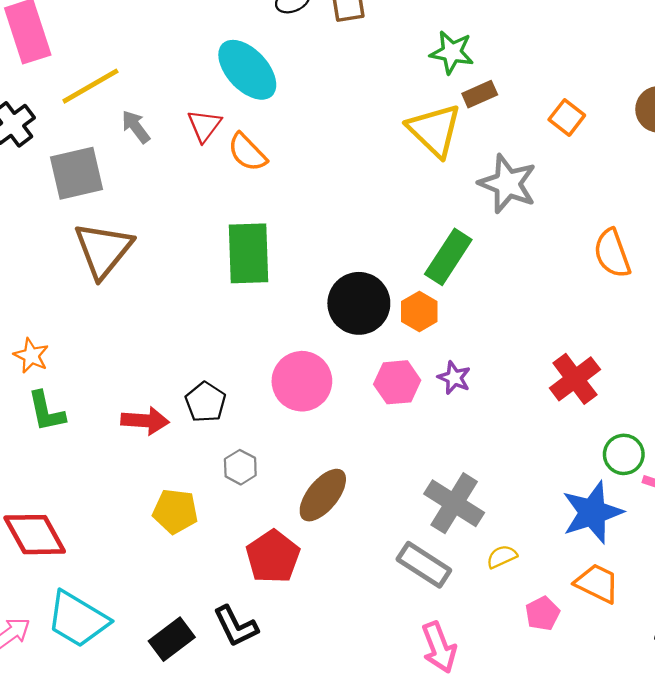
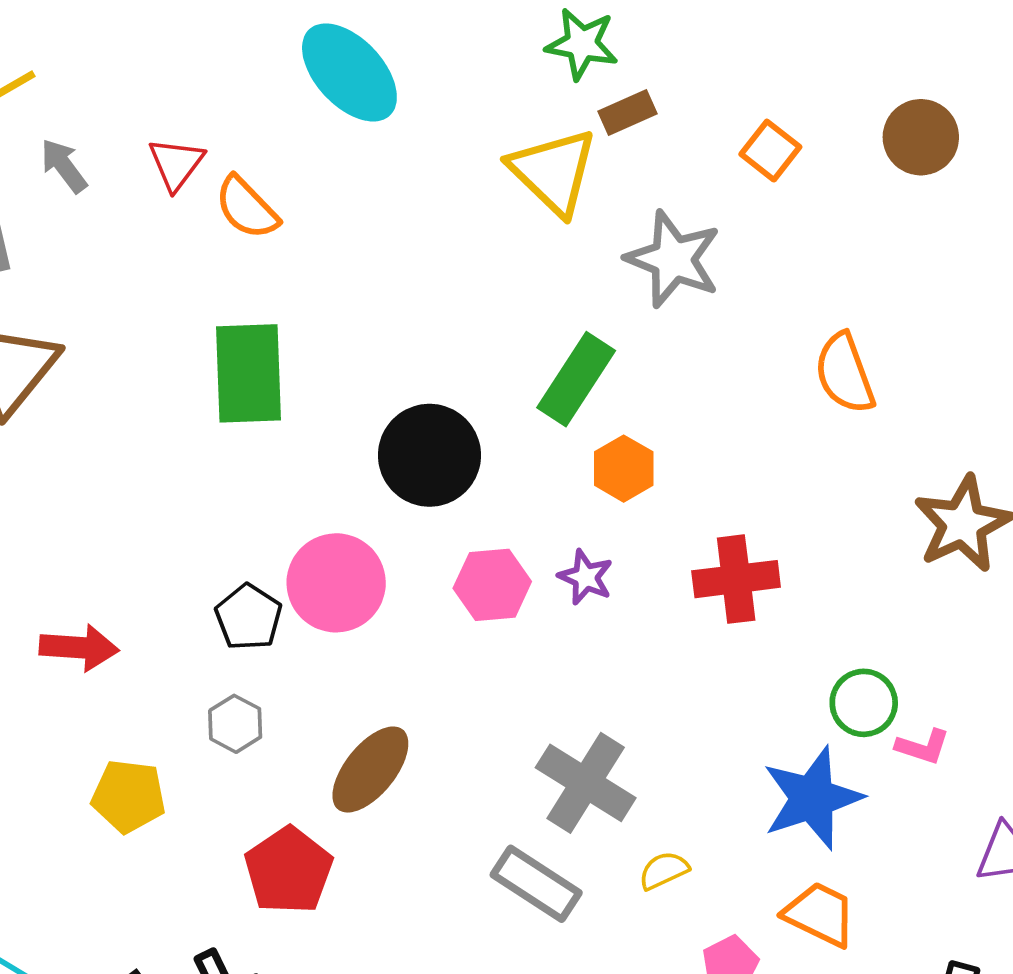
cyan ellipse: (247, 70) -> (349, 72), moved
orange hexagon: (419, 311) -> (624, 469), moved
red cross: (575, 379) -> (736, 579), moved, turned 30
black pentagon: (205, 402) -> (249, 617), moved

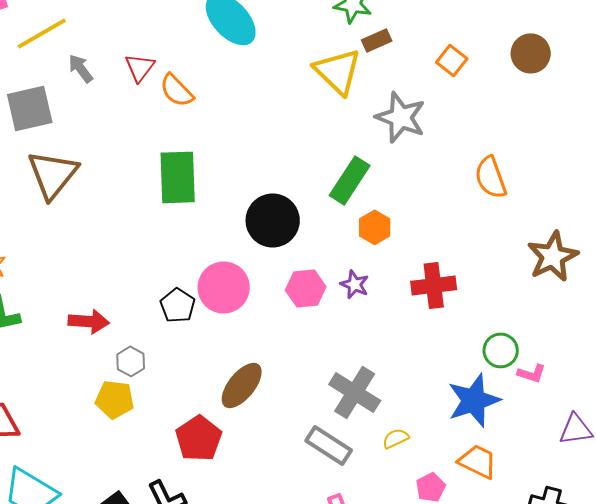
gray hexagon: (235, 724) -> (131, 361), moved

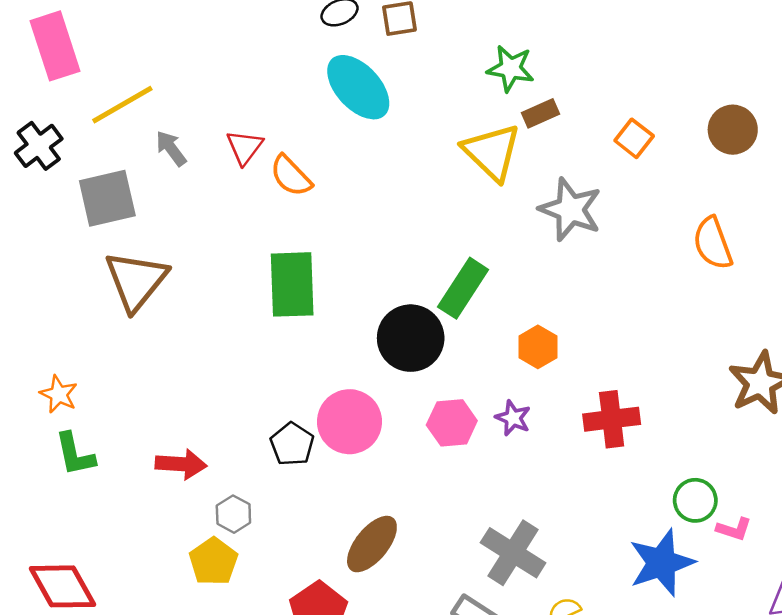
orange semicircle: (491, 177) -> (713, 243), moved
green rectangle: (350, 180) -> (463, 288), moved
yellow pentagon: (115, 399) -> (213, 561), turned 30

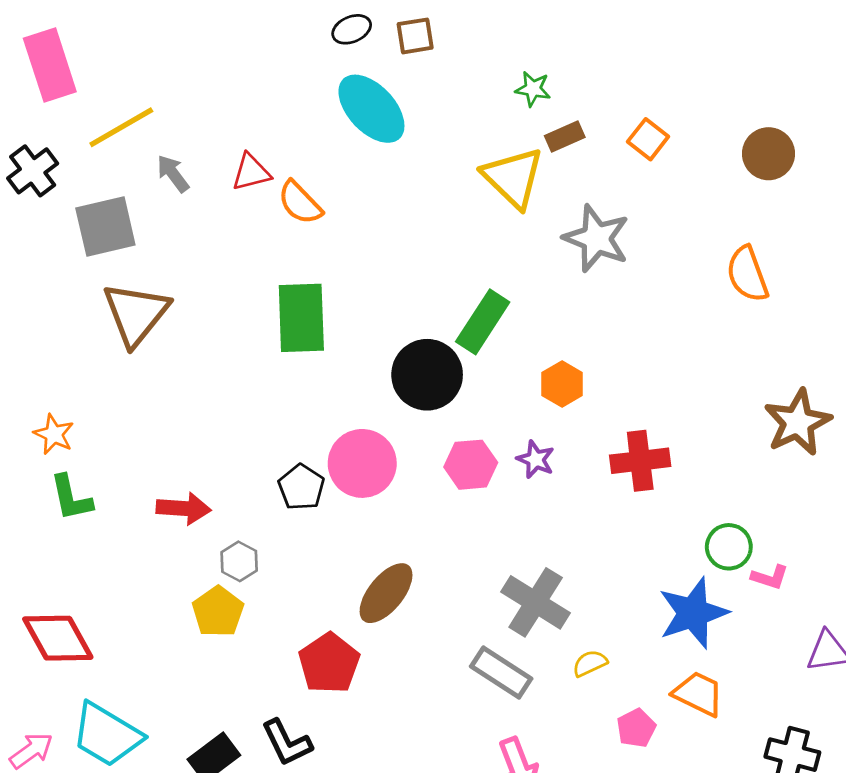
green star: (511, 68) -> (533, 89), size x0.7
orange square: (634, 138) -> (648, 139), moved
red triangle: (245, 147) -> (251, 172), turned 39

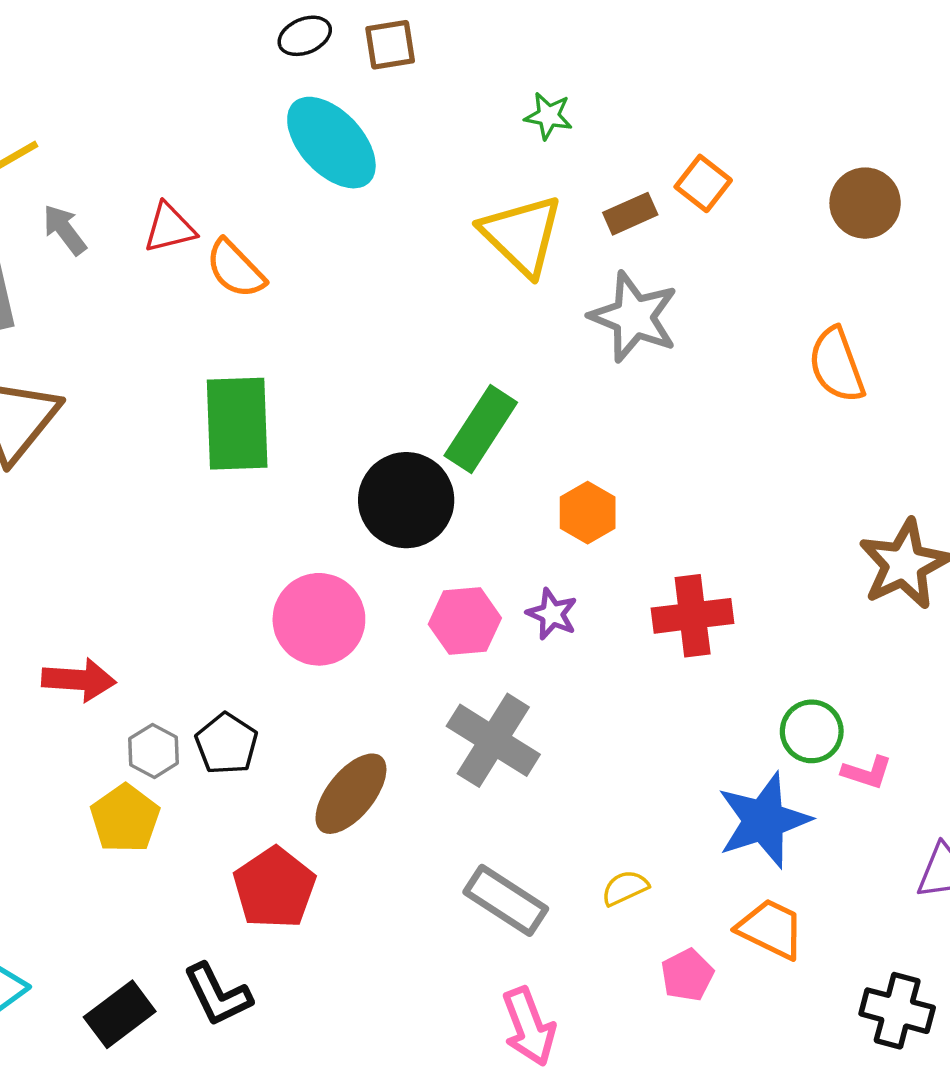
brown rectangle: (565, 137) -> (630, 214), moved
black pentagon: (301, 487) -> (226, 744), moved
gray cross: (536, 602) -> (493, 740), moved

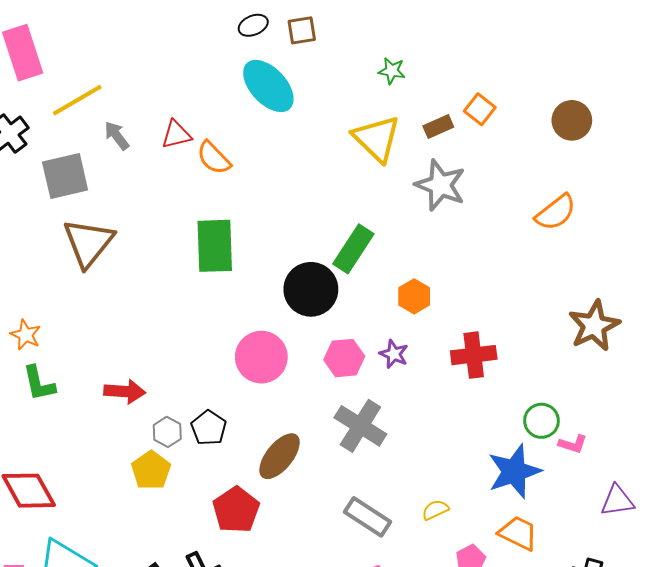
orange semicircle: (837, 365) -> (556, 212), turned -108

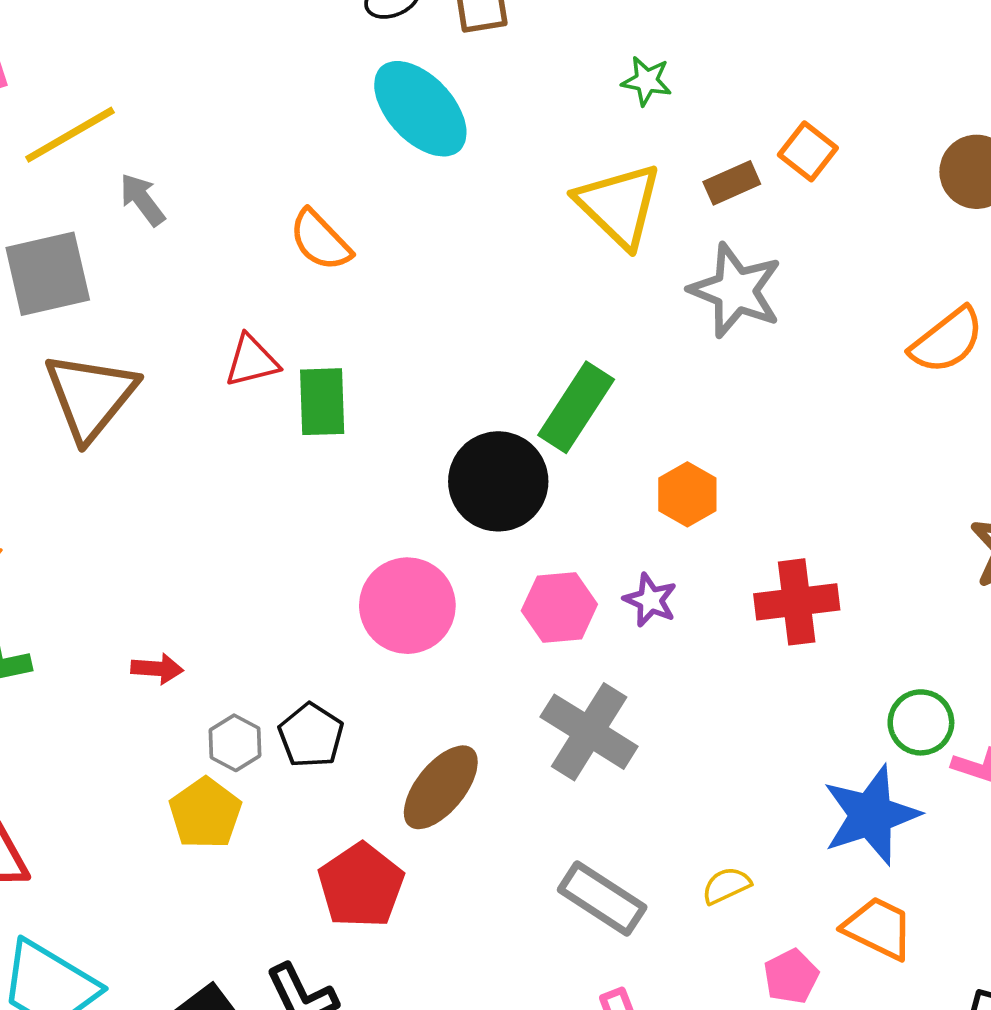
red triangle: (176, 135) -> (252, 361), moved
green rectangle: (215, 246) -> (322, 402), size x0.7
red arrow: (125, 391) -> (157, 669), size x0.7

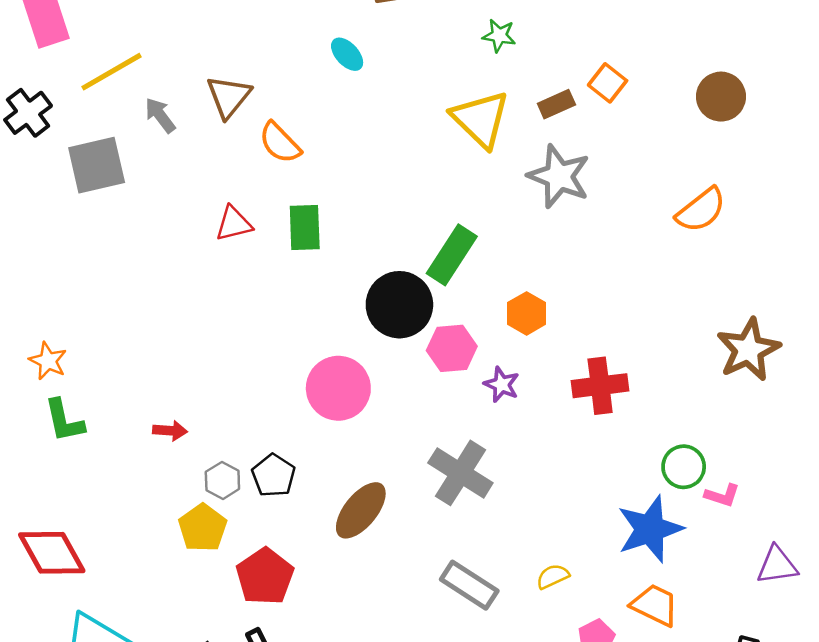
cyan ellipse: (420, 109) -> (347, 54), size x0.5
brown triangle: (90, 396) -> (229, 97), moved, size x0.7
green rectangle: (322, 402) -> (305, 227), moved
pink hexagon: (559, 607) -> (452, 348), moved
red pentagon: (361, 886) -> (265, 576), moved

